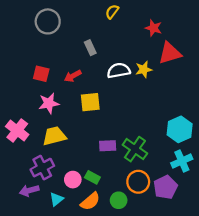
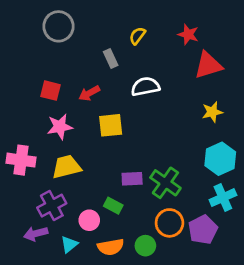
yellow semicircle: (112, 12) -> (137, 36), moved
yellow star: (144, 69) -> (212, 112), moved
pink cross: (17, 130) -> (21, 160), turned -30
green rectangle: (92, 177) -> (113, 206), moved
orange semicircle: (90, 201) -> (111, 247), turned 30

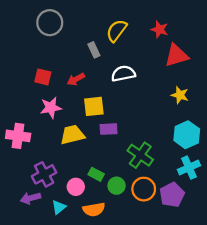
yellow semicircle: (137, 36) -> (117, 31), size x1.5
yellow star: (212, 112) -> (180, 95), turned 30
yellow trapezoid: (67, 167) -> (72, 135), moved
purple rectangle: (132, 179) -> (109, 129), moved
green circle: (145, 246) -> (117, 186), moved

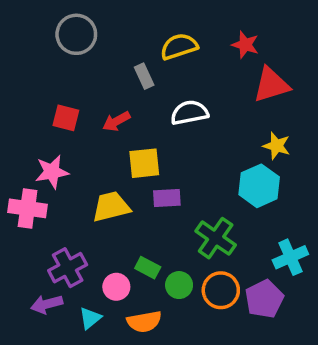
yellow semicircle: (117, 31) -> (179, 46), turned 35
pink star: (51, 108) -> (52, 172), moved
cyan hexagon: (187, 135) -> (259, 186), moved

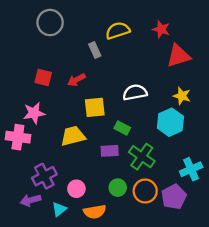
white semicircle: (189, 113) -> (135, 92), moved
purple rectangle: (167, 198) -> (110, 151), moved
green rectangle: (148, 268) -> (122, 128), moved

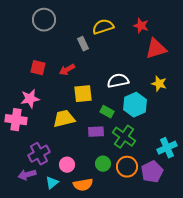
cyan hexagon: (170, 122) -> (135, 105), moved

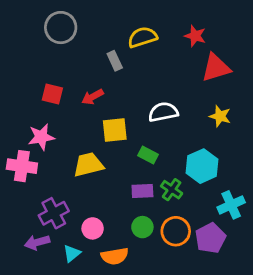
cyan hexagon: (135, 105) -> (202, 166), moved
purple rectangle: (96, 132) -> (142, 191), moved
green cross: (124, 137) -> (172, 190), size x0.7

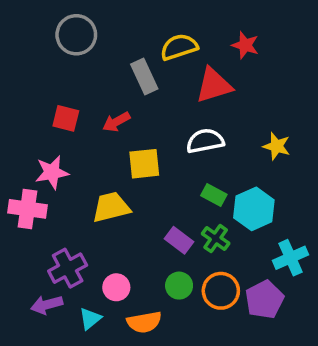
gray rectangle: (115, 61) -> (144, 77), size x1.4
red triangle: (216, 68) -> (214, 85), moved
green rectangle: (148, 155) -> (214, 195), moved
purple rectangle: (142, 191) -> (179, 240), turned 40

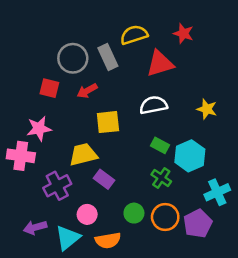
gray circle: (76, 35) -> (73, 58), moved
purple rectangle: (179, 240) -> (104, 179), moved
purple cross: (68, 268) -> (57, 186), moved
cyan triangle: (90, 319) -> (68, 238), size x1.5

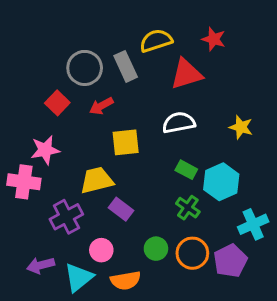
red square: (49, 88) -> (57, 103), turned 30

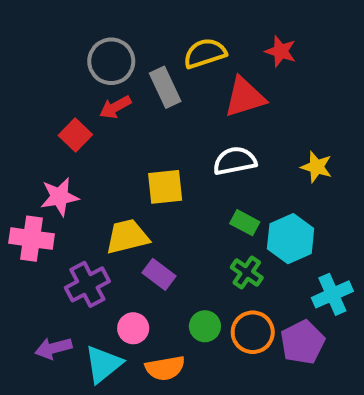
gray circle: (85, 68) -> (111, 61), moved
red arrow: (101, 106) -> (115, 107), moved

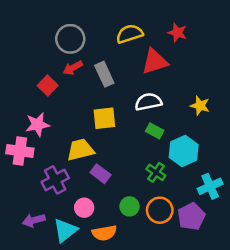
gray rectangle: (165, 87) -> (104, 74), moved
green rectangle: (245, 223) -> (155, 131), moved

